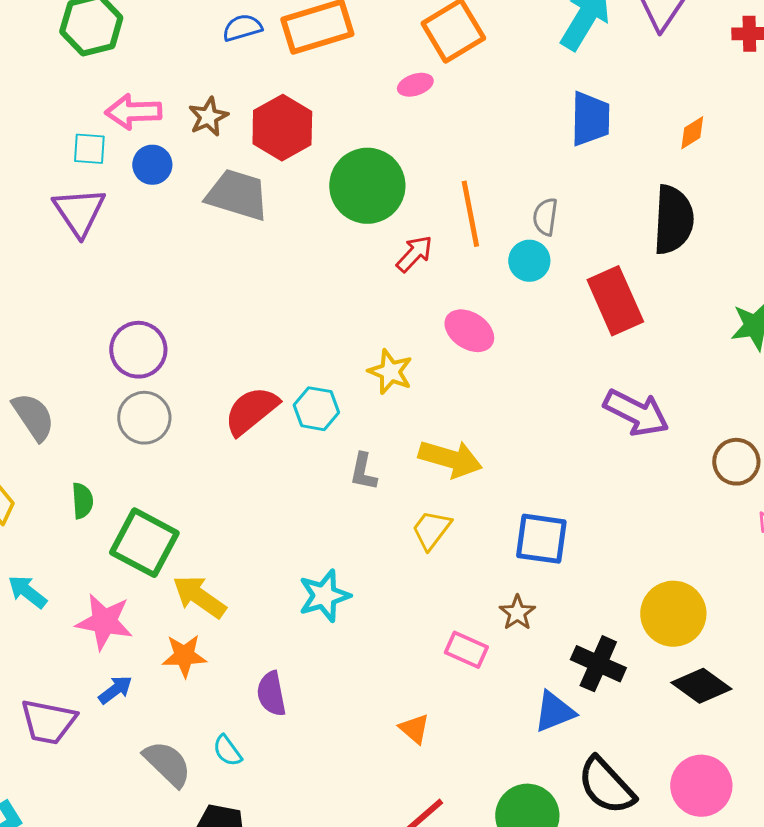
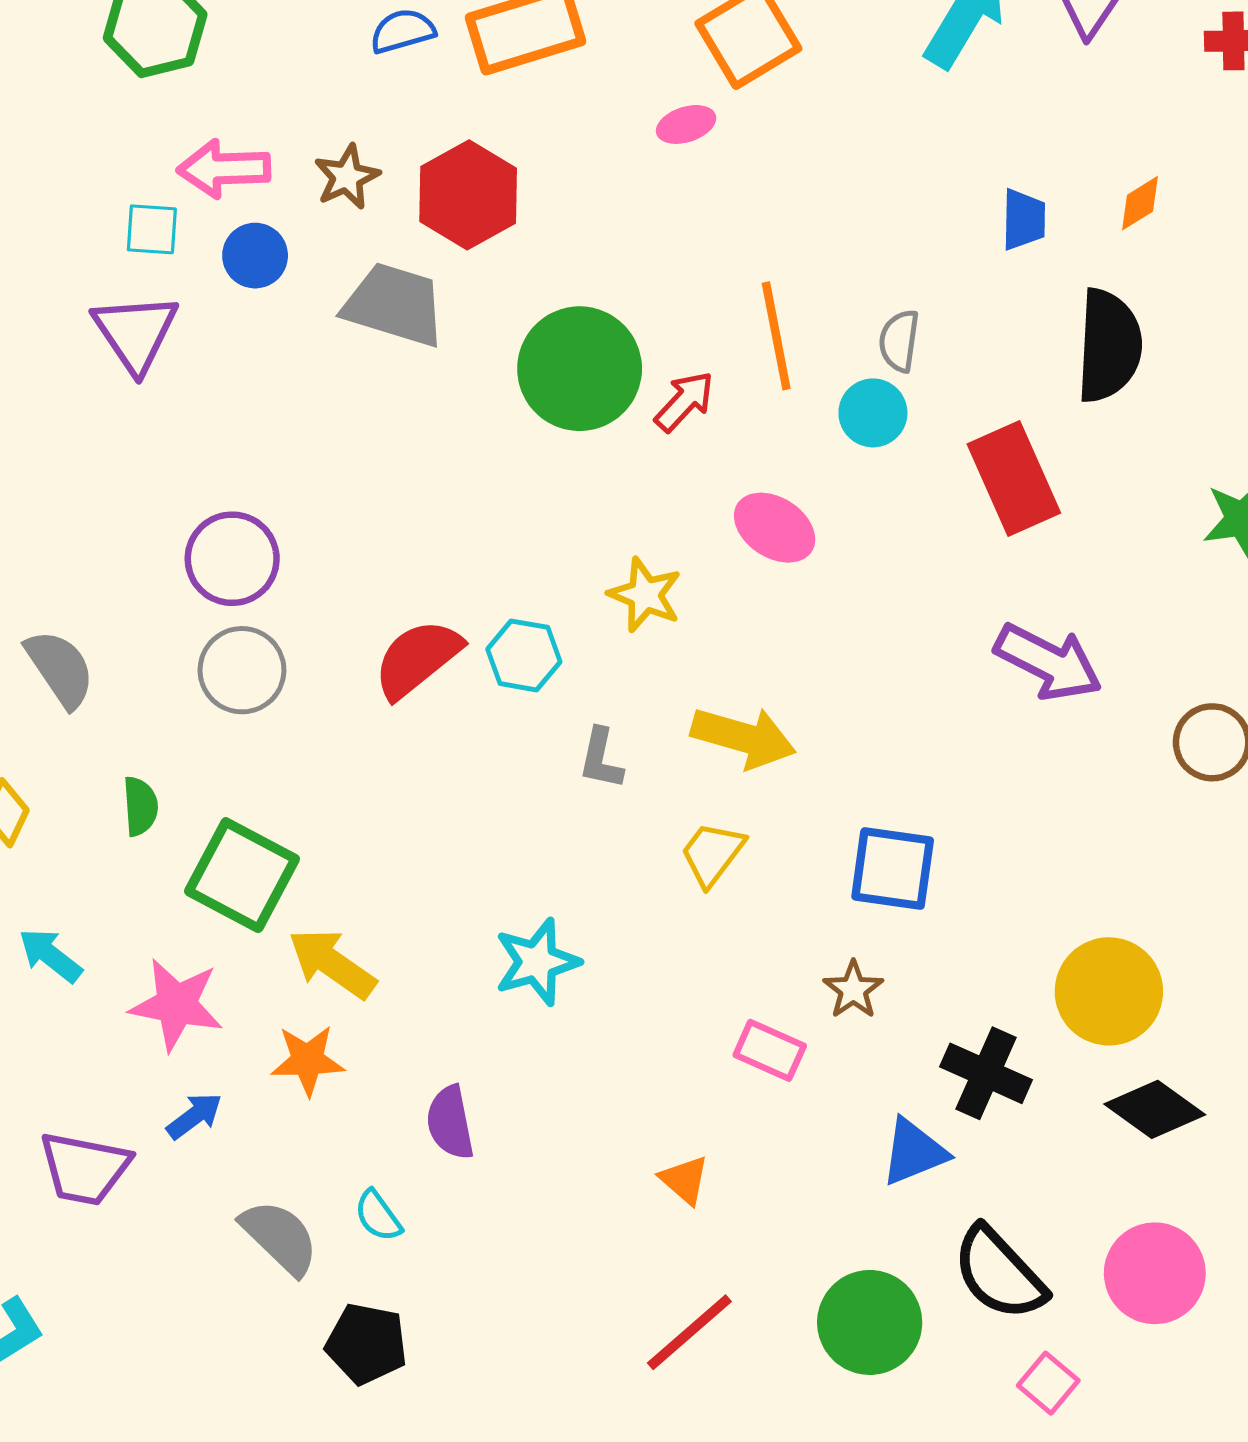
blue trapezoid: (590, 119) -> (1024, 220), moved, size x0.7
green circle: (367, 186) -> (580, 369), moved

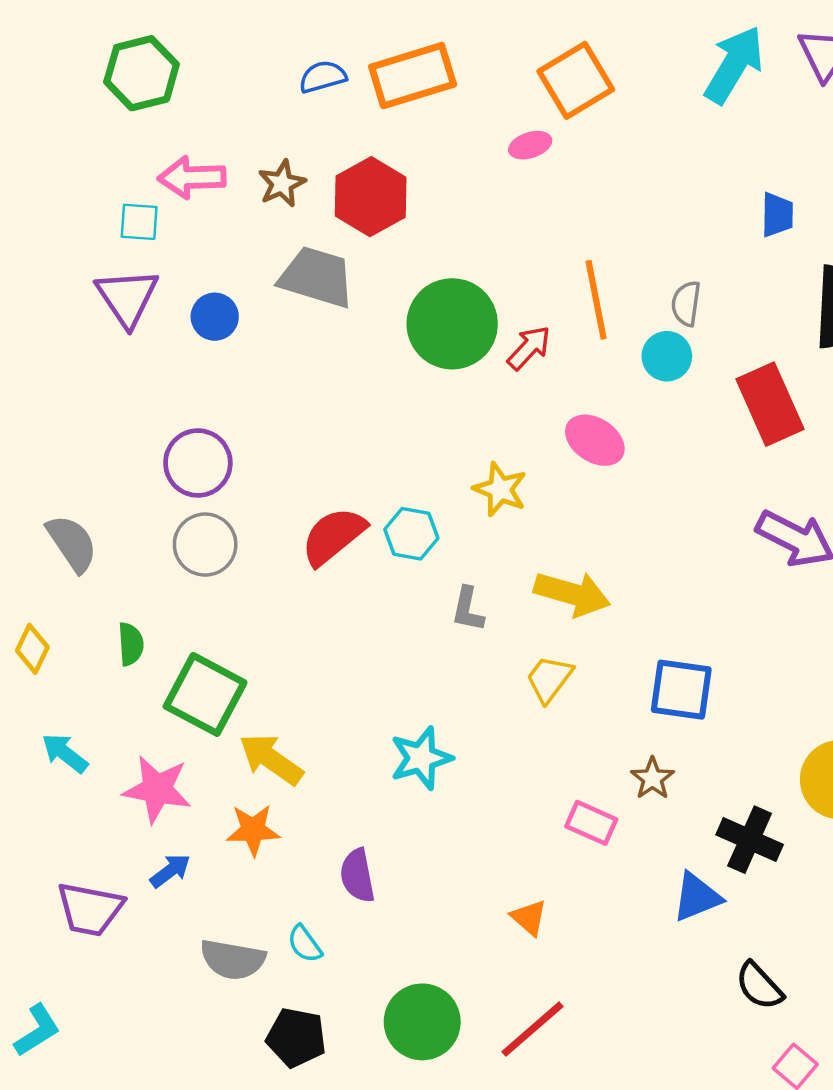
blue circle: (255, 256) -> (215, 317), moved
gray semicircle: (280, 1237) -> (233, 960), turned 146
black semicircle: (999, 1273) -> (759, 986), size x0.7
green circle: (870, 1322) -> (422, 1022), moved

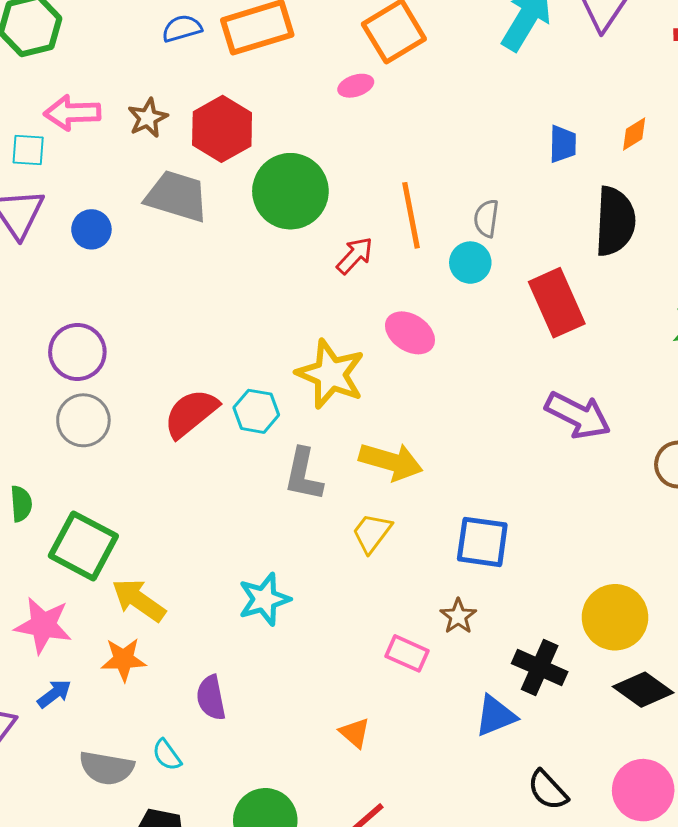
green circle: (452, 324) -> (290, 191), moved
yellow star: (500, 489) -> (331, 374), size x1.5
gray L-shape: (468, 609) -> (303, 475), size x1.4

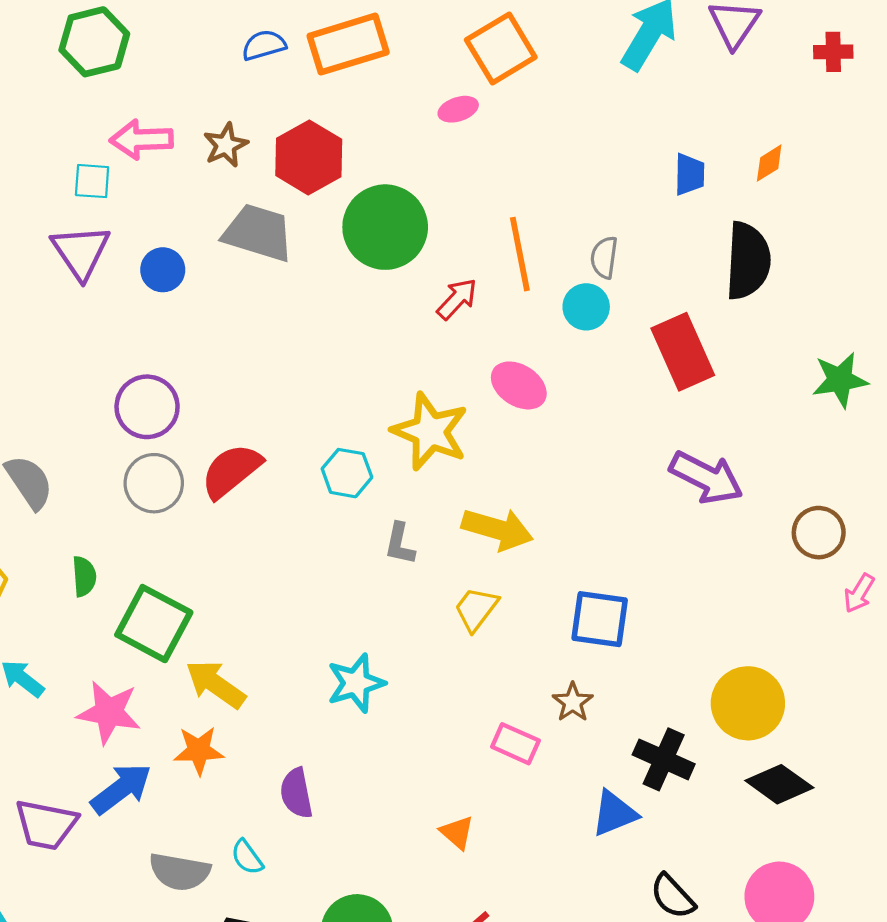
red semicircle: (191, 413) -> (231, 471), moved
gray L-shape: (303, 475) -> (400, 544), size x0.7
blue arrow: (54, 694) -> (121, 789), size x1.6

